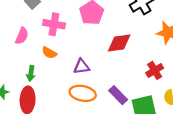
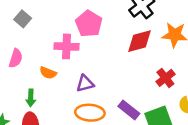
pink cross: (54, 24) -> (67, 46), moved
red diamond: (119, 43) -> (140, 41), moved

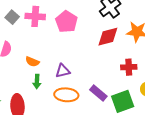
pink cross: (67, 46) -> (35, 16), moved
red cross: (165, 78) -> (129, 67), turned 35
green arrow: (31, 98) -> (37, 82), moved

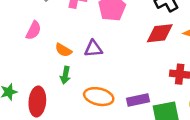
purple triangle: (63, 71) -> (93, 49), moved
purple rectangle: (98, 93) -> (138, 100), turned -60

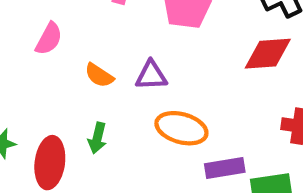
green arrow: (65, 75) -> (97, 138), moved
orange ellipse: (99, 97) -> (181, 128), moved

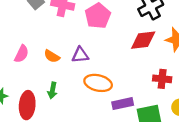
pink semicircle: (49, 39) -> (22, 54), moved

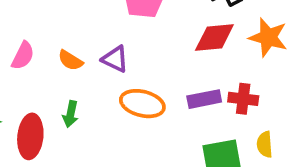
purple triangle: (80, 55) -> (115, 59), turned 30
purple rectangle: (123, 104) -> (204, 99), moved

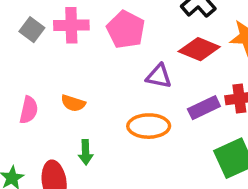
red diamond: (214, 37) -> (199, 49), turned 42
purple triangle: (115, 59) -> (159, 76), moved

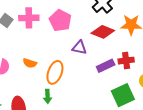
orange ellipse: (149, 126) -> (55, 72), moved, turned -70
green arrow: (86, 152) -> (48, 96), moved

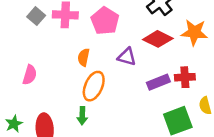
orange semicircle: (30, 63) -> (84, 57), moved, turned 80

